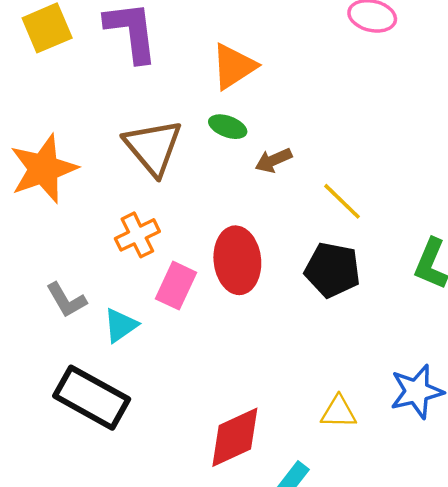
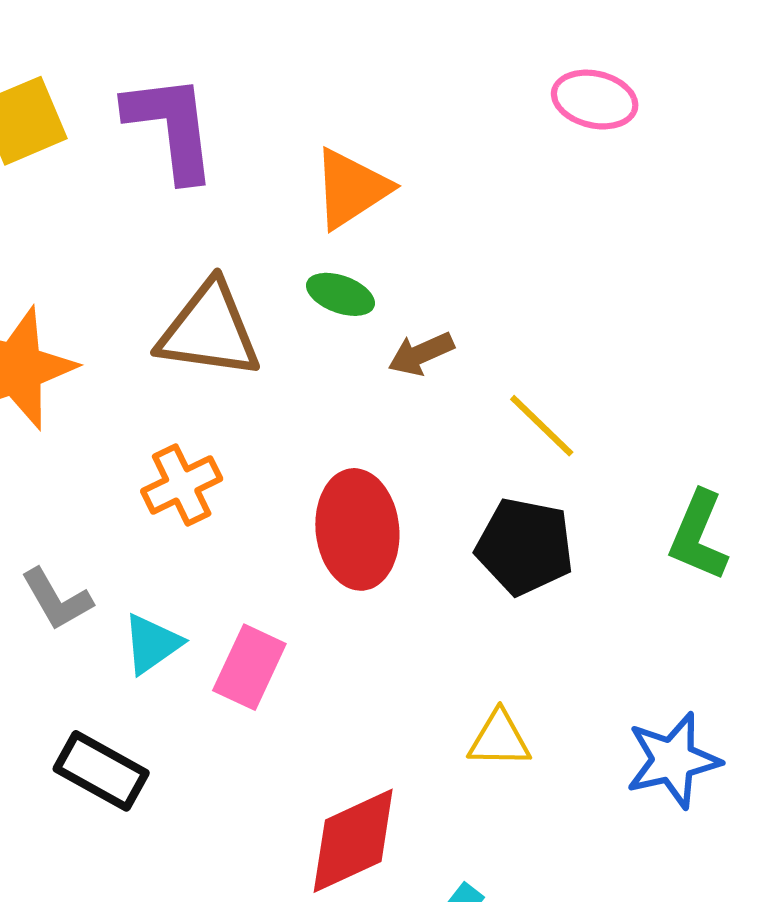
brown triangle: (153, 147) -> (209, 330), turned -42
pink rectangle: (176, 286) -> (249, 667), moved
black rectangle: (92, 398) -> (101, 771), size x0.7
yellow triangle: (338, 412) -> (499, 739), moved

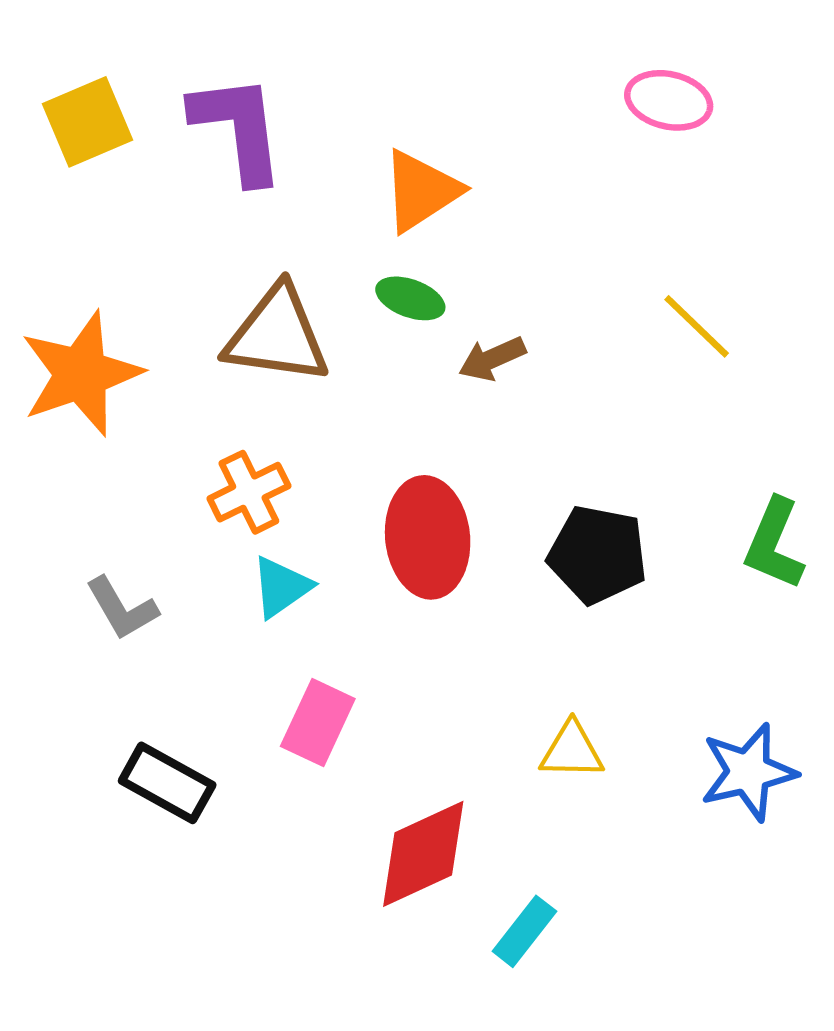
yellow line: (542, 426) -> (697, 326), moved
cyan triangle: (152, 644) -> (281, 587), moved
pink rectangle: (249, 667) -> (318, 723), moved

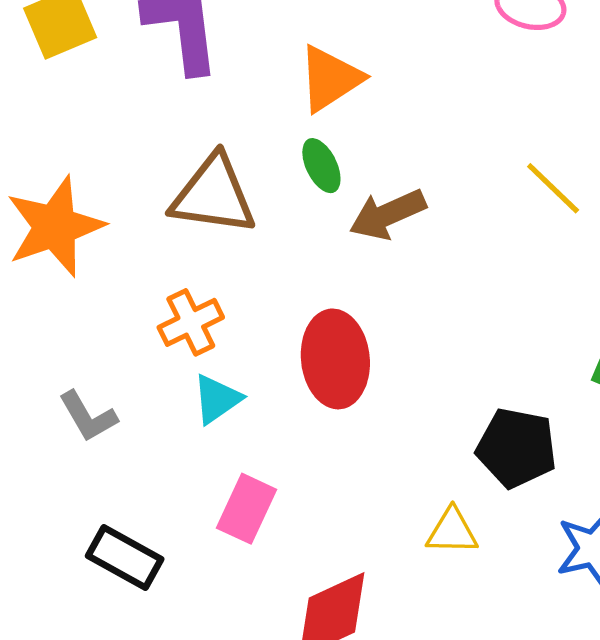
green ellipse: (410, 298) -> (321, 166), turned 44
brown arrow: (492, 359) -> (388, 214), size x1.4
black pentagon: (598, 555) -> (516, 448), moved

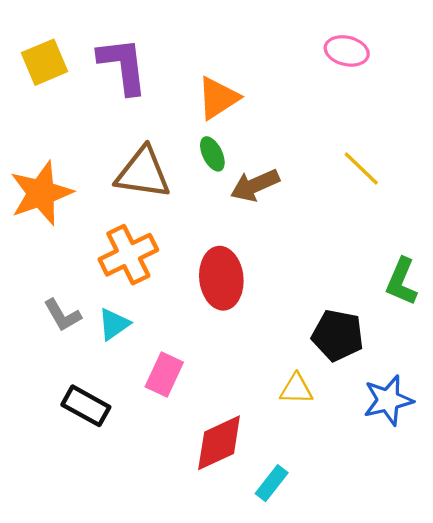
orange cross: (191, 322) -> (128, 255), size x1.4
cyan triangle: (217, 399) -> (114, 324), moved

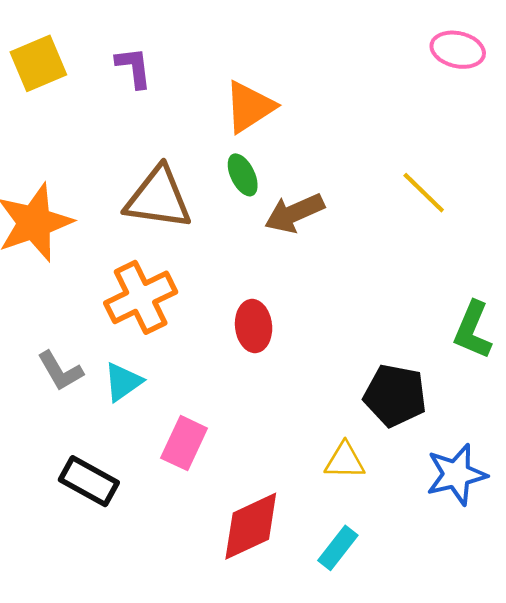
pink ellipse: (347, 51) -> (458, 50), moved
purple L-shape: (123, 65) -> (134, 67), size x0.6
red ellipse: (221, 278) -> (254, 326), size x0.7
cyan rectangle: (272, 483) -> (338, 548), moved

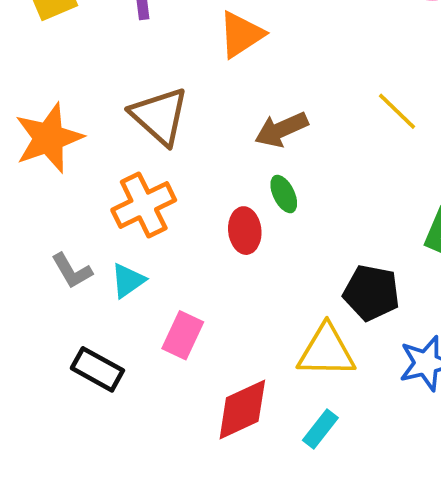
green ellipse: (243, 175) -> (284, 194), moved
brown triangle: (158, 198) -> (160, 116), turned 34
yellow triangle: (345, 461) -> (326, 351), size x1.6

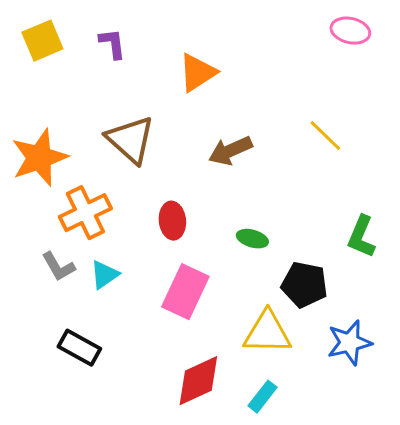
green ellipse: (284, 194) -> (252, 239), moved, turned -48
orange cross: (144, 205) -> (85, 213), moved
red ellipse: (245, 231) -> (172, 221), moved
pink rectangle: (183, 335) -> (185, 292), moved, size x1.4

